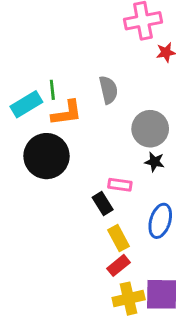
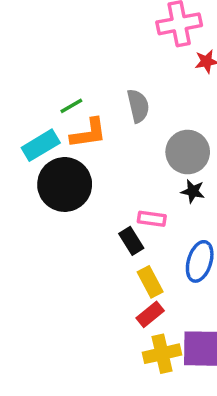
green line: (52, 90) -> (71, 106), turned 66
cyan rectangle: (26, 104) -> (41, 145), moved

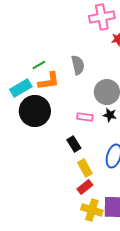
pink rectangle: (152, 219) -> (85, 117), moved
yellow cross: (162, 354) -> (92, 210), turned 30

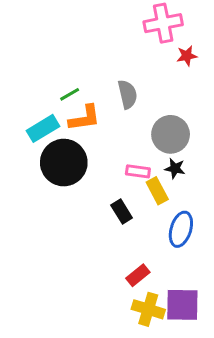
yellow rectangle: (85, 168) -> (157, 191), moved

